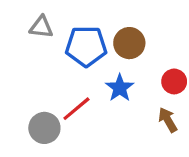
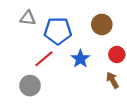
brown circle: (129, 43) -> (102, 24), moved
red line: (76, 109) -> (44, 59), moved

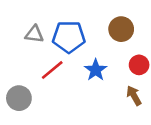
gray triangle: (28, 18) -> (34, 34), moved
gray circle: (30, 86) -> (19, 98), moved

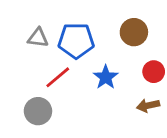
brown arrow: (134, 96) -> (148, 105), turned -72
gray circle: (19, 98) -> (38, 111), moved

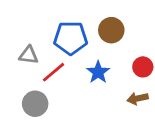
brown circle: (134, 32) -> (111, 30), moved
gray triangle: (38, 38) -> (29, 55), moved

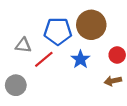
brown circle: (111, 30) -> (91, 25), size x1.4
gray circle: (35, 104) -> (16, 85), moved

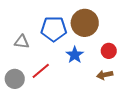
red line: (44, 59) -> (41, 71), moved

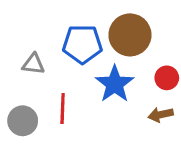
blue star: (75, 55) -> (115, 84), size x1.4
red line: (41, 71) -> (63, 109), turned -48

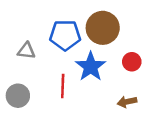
red line: (63, 109) -> (63, 86), moved
brown arrow: (161, 115) -> (127, 102), moved

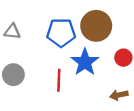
gray triangle: (26, 51) -> (12, 32), moved
gray circle: (18, 96) -> (13, 75), moved

